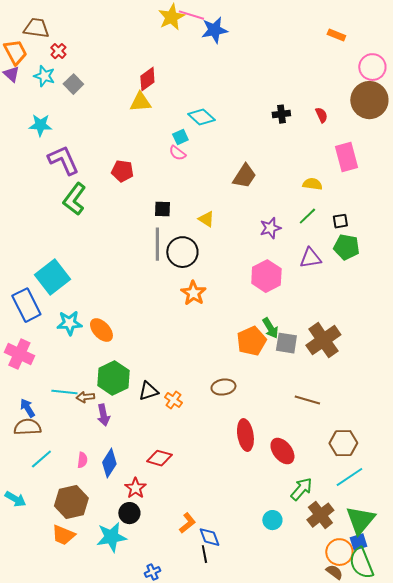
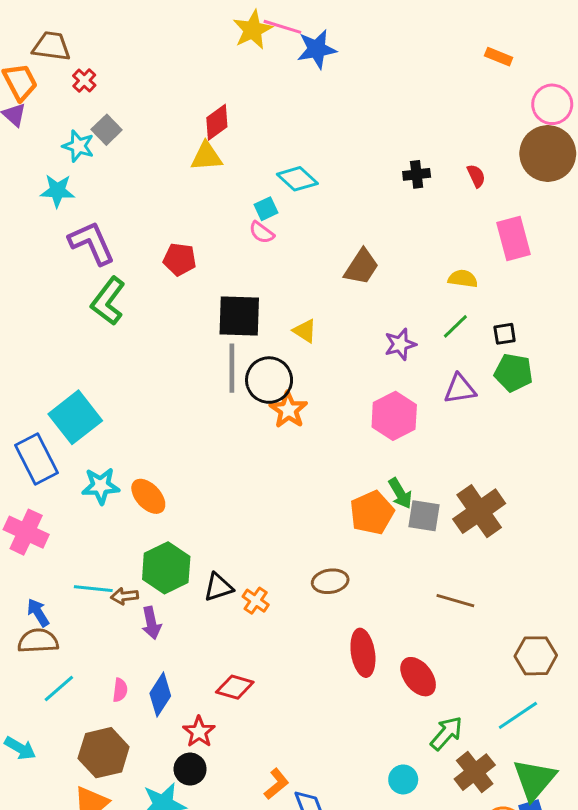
cyan star: (44, 76) -> (78, 146), moved
black square: (162, 209) -> (239, 316), size x1.8
orange star: (193, 293) -> (288, 410), moved
brown hexagon: (343, 443) -> (536, 656), moved

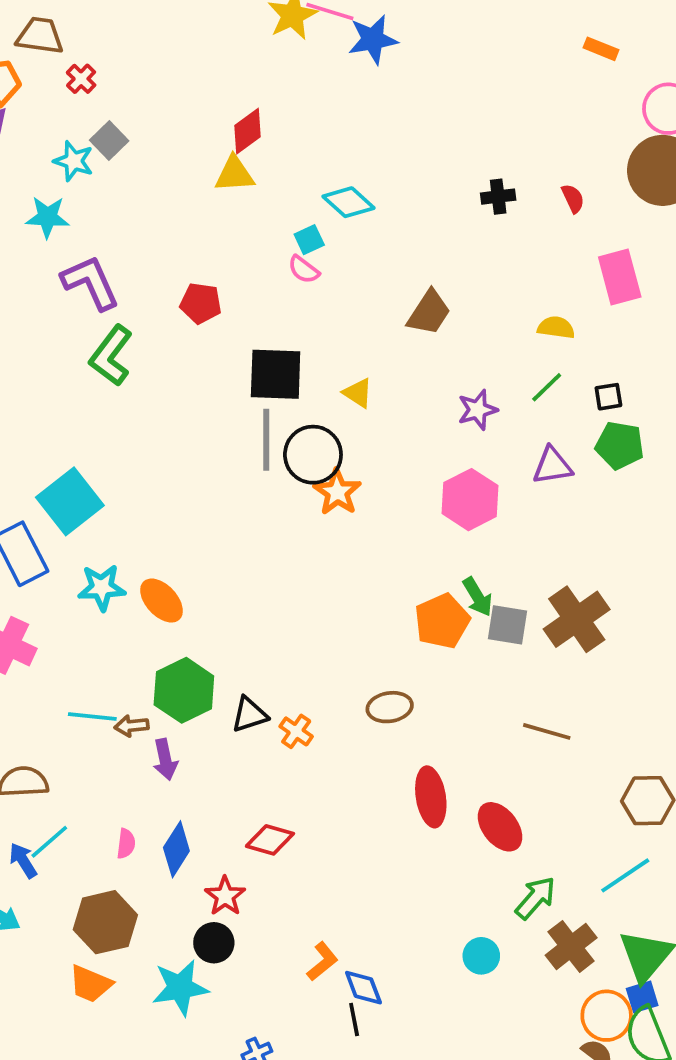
blue arrow: (38, 613) -> (23, 860), moved

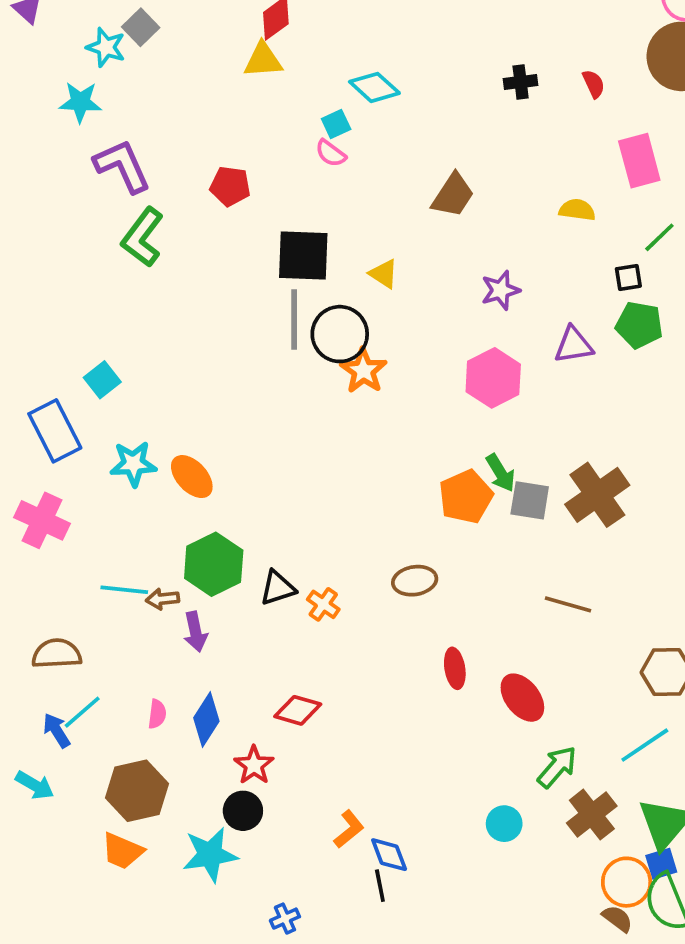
green line: (547, 387) -> (659, 237), moved
cyan square: (70, 501) -> (102, 380), size x0.6
red ellipse: (431, 797) -> (455, 668), size x0.7

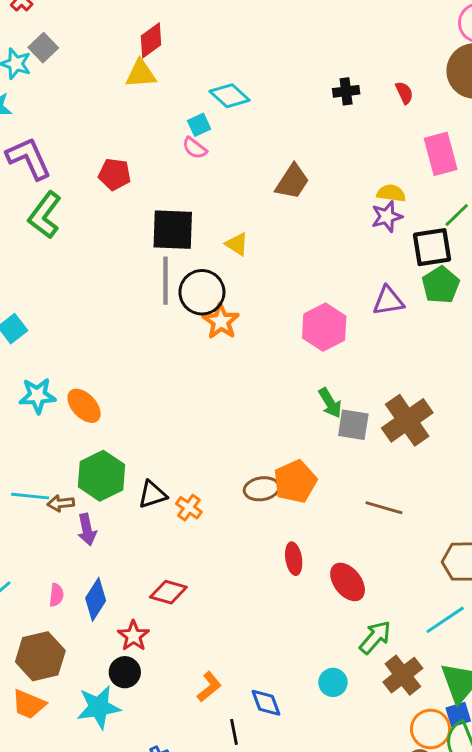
black square: (628, 277) -> (432, 247), size x1.8
purple star: (500, 290) -> (387, 217), moved
green pentagon: (639, 325) -> (441, 285), turned 30
orange pentagon: (466, 497) -> (295, 481), moved
blue diamond: (389, 855) -> (266, 703), moved

